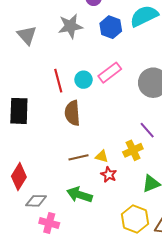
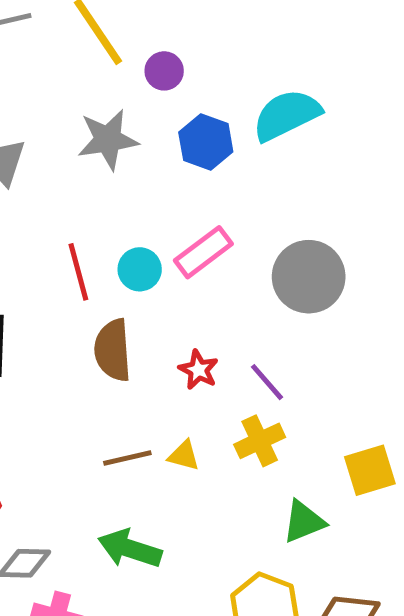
purple line: (147, 130) -> (267, 382), moved
red star: (109, 175) -> (198, 370), moved

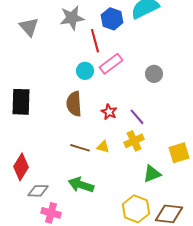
red line: (78, 272) -> (95, 41), moved
gray circle: (309, 277) -> (154, 74), size x0.6
brown line: (127, 458) -> (80, 148), turned 30

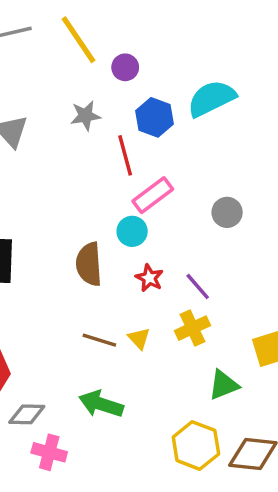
gray star: (72, 18) -> (85, 116), size x0.7
cyan circle: (85, 71) -> (132, 231), moved
yellow triangle: (103, 147) -> (139, 338), turned 32

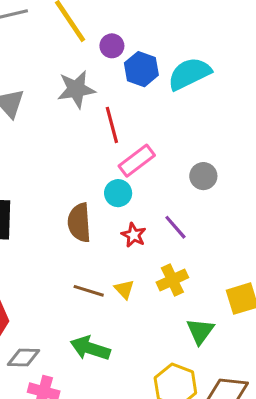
gray star: (85, 116) -> (76, 89), size x1.4
blue hexagon: (155, 117) -> (141, 69), moved
purple line: (198, 287) -> (175, 227), moved
green triangle: (224, 385) -> (200, 331), turned -32

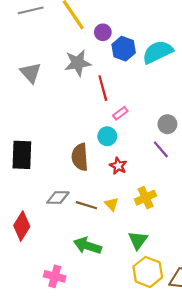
pink rectangle: (137, 161) -> (120, 113), size x0.6
purple line: (175, 227) -> (161, 149), moved
green triangle: (200, 331) -> (138, 240), moved
gray diamond: (24, 357) -> (58, 198), moved

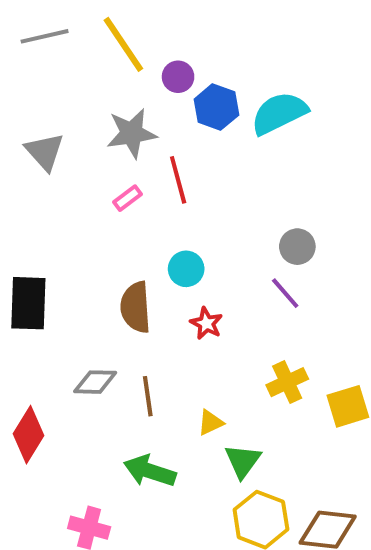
pink rectangle: (120, 113) -> (127, 198), moved
yellow cross: (146, 198) -> (287, 382), moved
yellow triangle: (112, 204) -> (210, 423), moved, turned 48
brown line: (86, 205) -> (148, 396), turned 65

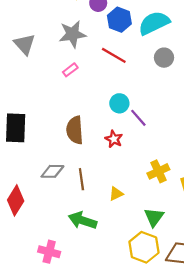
red line: (178, 180) -> (114, 55), moved, turned -45
gray circle: (297, 247) -> (164, 58), moved
cyan circle: (186, 269) -> (119, 103), moved
purple line: (285, 293) -> (138, 118), moved
green triangle: (243, 461) -> (154, 217), moved

